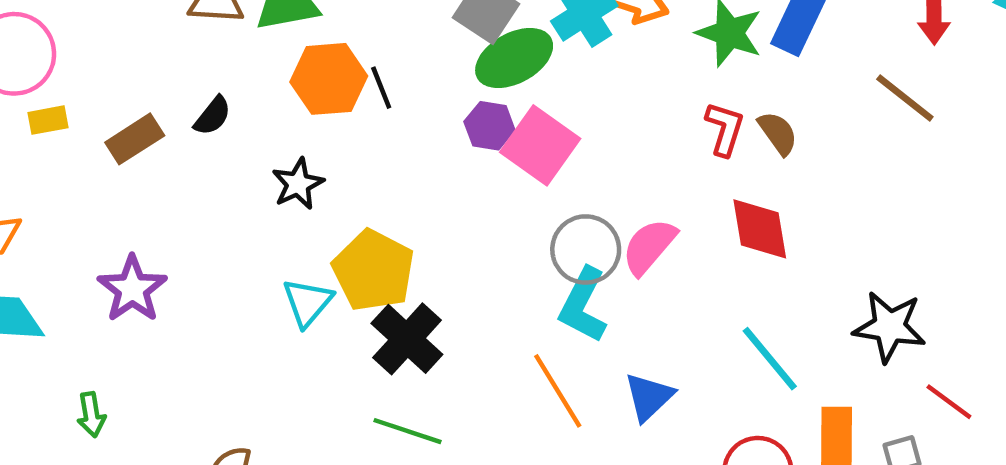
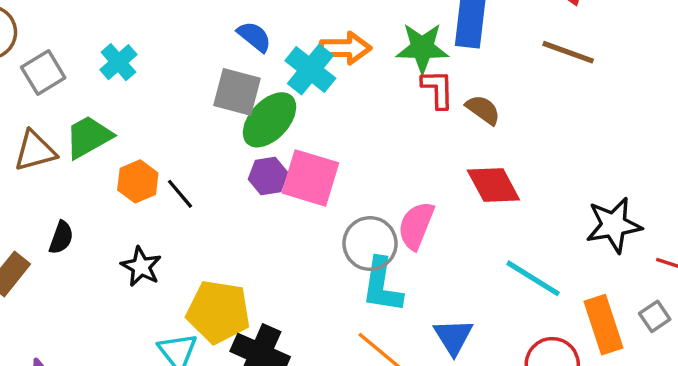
orange hexagon: (329, 79) -> (138, 181), size x0.7
black line: (381, 88) -> (180, 194), moved
red L-shape: (725, 129) -> (438, 89), moved

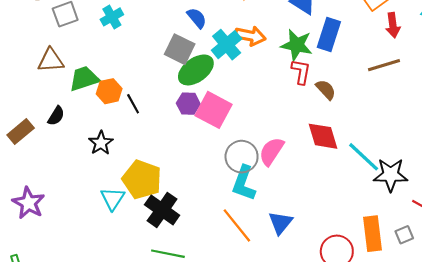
brown line: (568, 52) -> (384, 65), turned -48
green trapezoid: (89, 137) -> (84, 79), moved
cyan line: (533, 278) -> (364, 157), moved

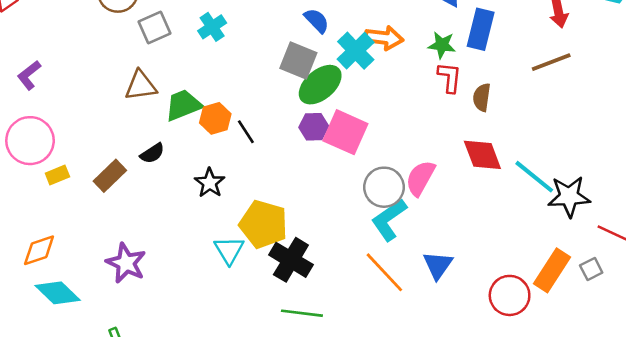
green star: (297, 45) -> (442, 45), size x0.7
brown semicircle: (326, 90) -> (482, 97), turned -125
black semicircle: (56, 116) -> (152, 153), turned 30
cyan L-shape: (244, 183) -> (389, 220), turned 39
orange rectangle: (373, 234) -> (552, 270), turned 44

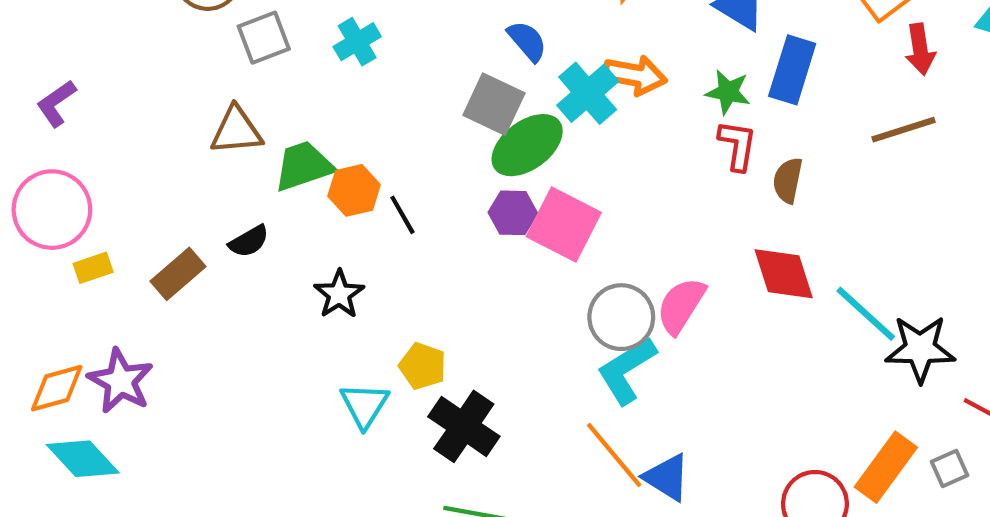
yellow pentagon: (263, 224) -> (423, 366), size x0.6
purple star: (126, 263) -> (121, 381), moved
blue triangle: (438, 265) -> (667, 477), moved, turned -36

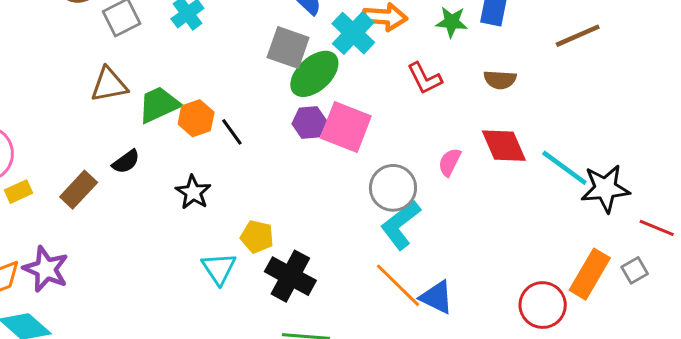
red L-shape: (737, 145) -> (425, 78), moved, turned 150
brown semicircle: (788, 180) -> (500, 80), turned -92
pink semicircle: (681, 306) -> (450, 162), moved, size x0.7

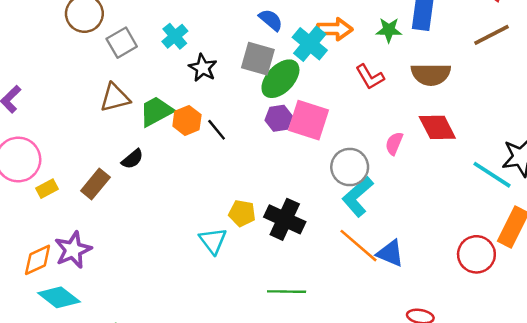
brown semicircle: (500, 80) -> (431, 74), size x1.5
cyan line: (564, 168) -> (492, 175), moved
black star: (193, 192) -> (203, 68), moved
purple star: (46, 269) -> (73, 250), turned 30
black cross: (290, 276) -> (285, 219), moved

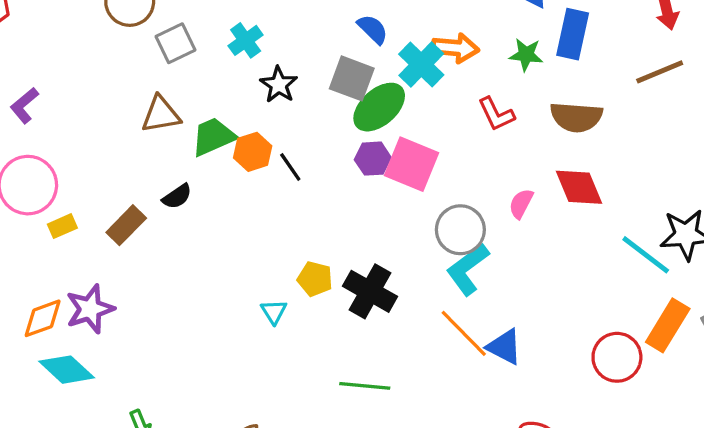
cyan triangle: (213, 241) -> (274, 312), size x0.7

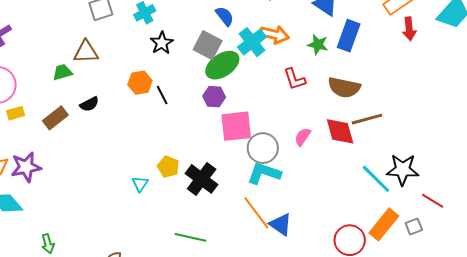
brown line: (660, 72) -> (367, 119), moved
green trapezoid: (213, 137) -> (62, 72), moved, size x0.7
pink square: (411, 164) -> (236, 126), moved, turned -36
cyan L-shape: (468, 269) -> (264, 173), turned 48

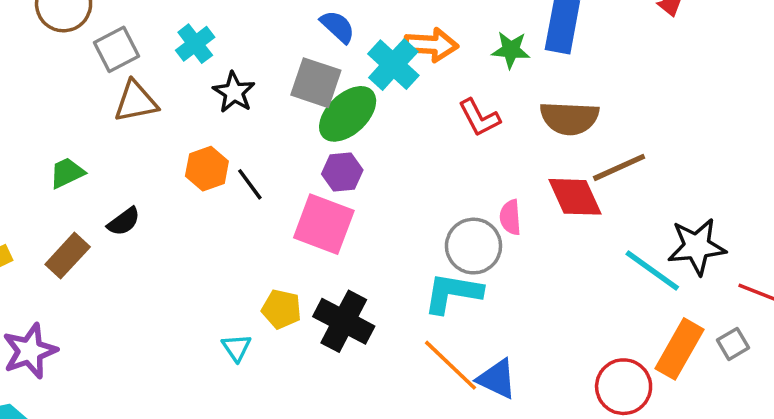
brown triangle: (86, 52) -> (136, 102), moved
pink square: (236, 126) -> (324, 224), moved, turned 36
pink semicircle: (303, 137) -> (510, 217), turned -30
gray circle: (263, 148) -> (473, 246), moved

